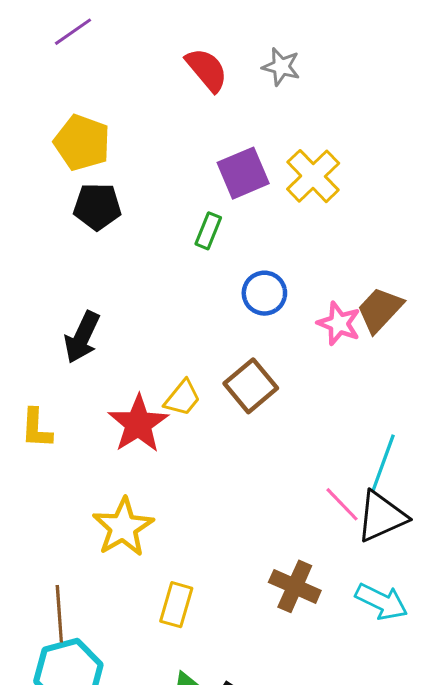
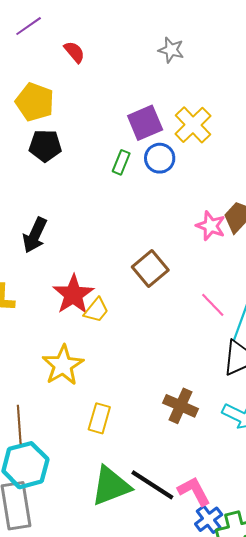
red semicircle: (207, 70) -> (74, 52), moved, size x0.7
blue circle: (264, 293) -> (160, 158), moved
yellow trapezoid: (182, 398) -> (96, 310), moved
pink line: (342, 504) -> (213, 305), moved

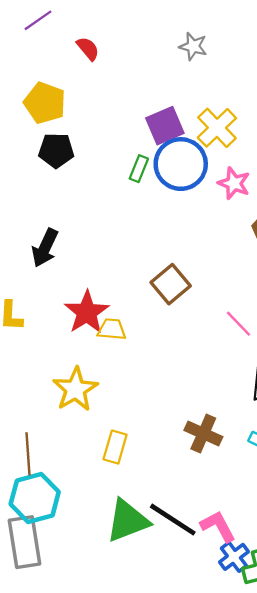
blue circle: (160, 158) -> (181, 164), size x1.6
pink star: (211, 226) -> (234, 183), moved
yellow trapezoid: (96, 310) -> (112, 329), turned -124

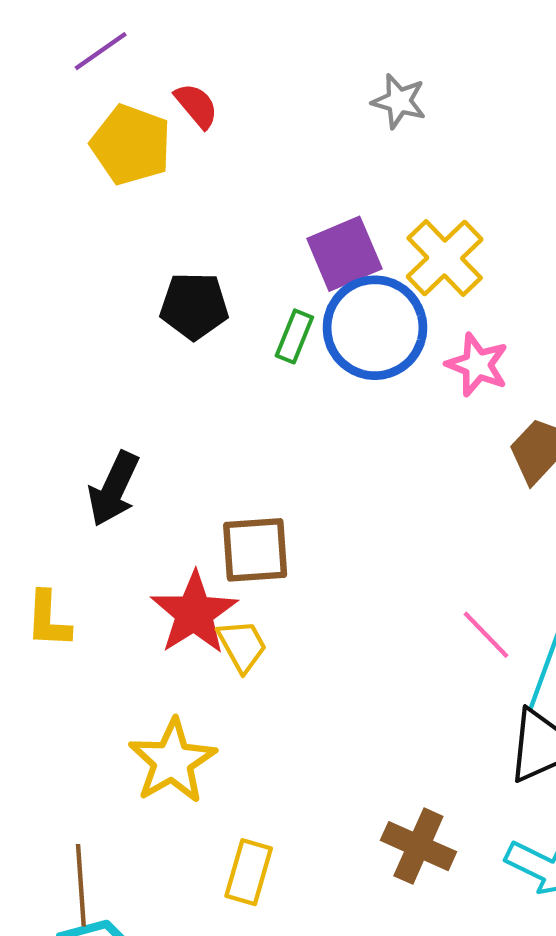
yellow pentagon: (45, 103) -> (131, 145), moved
black pentagon: (56, 150) -> (194, 306), moved
brown square: (171, 284) -> (255, 550), moved, turned 36
yellow trapezoid: (112, 329) -> (242, 646), turned 56

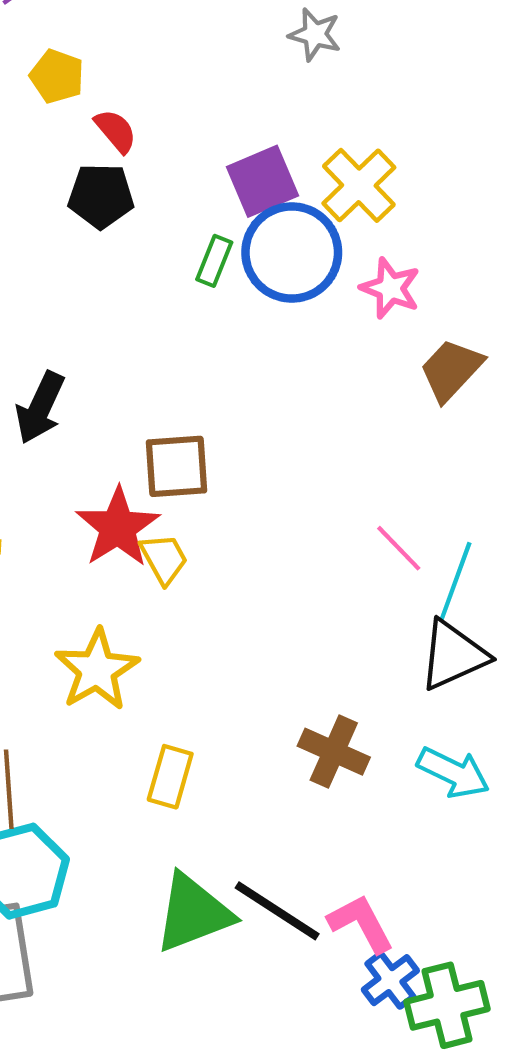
red semicircle: (196, 106) -> (116, 131), moved
yellow pentagon: (131, 145) -> (57, 76), size x0.7
black pentagon: (194, 306) -> (101, 196), moved

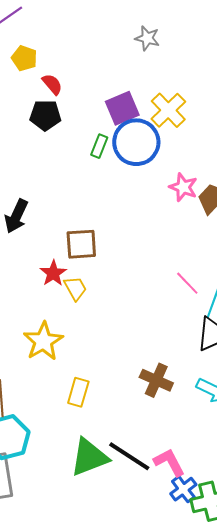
pink star: (390, 288) -> (183, 187), moved
red star: (118, 527) -> (53, 273), size x0.7

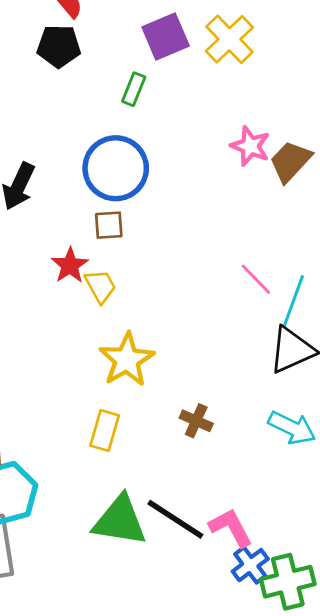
blue circle: (136, 142) -> (116, 168), moved
brown square: (81, 244) -> (109, 225), size x0.7
yellow star: (43, 341) -> (127, 360), moved
brown cross: (156, 380) -> (196, 421), moved, size x0.7
green triangle: (89, 457) -> (120, 521), turned 30

